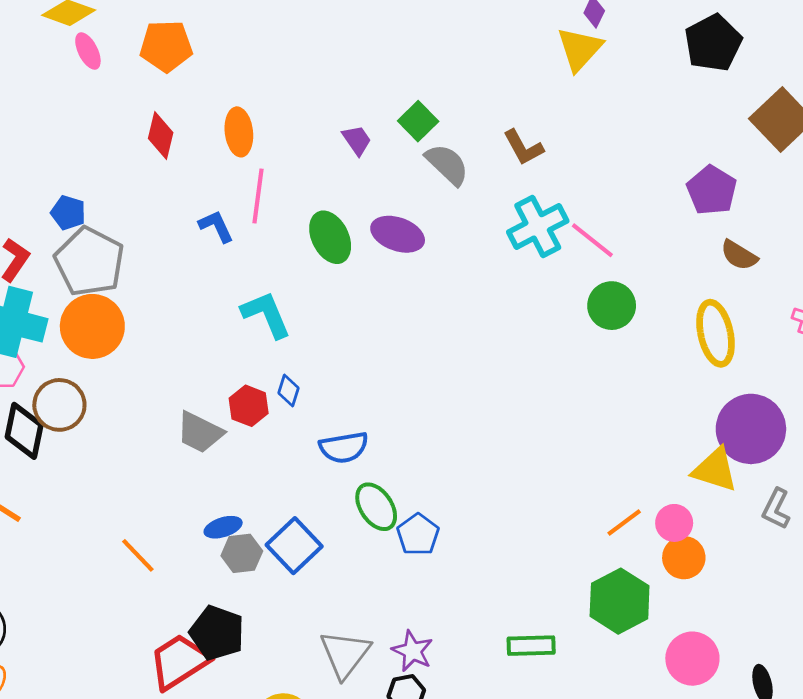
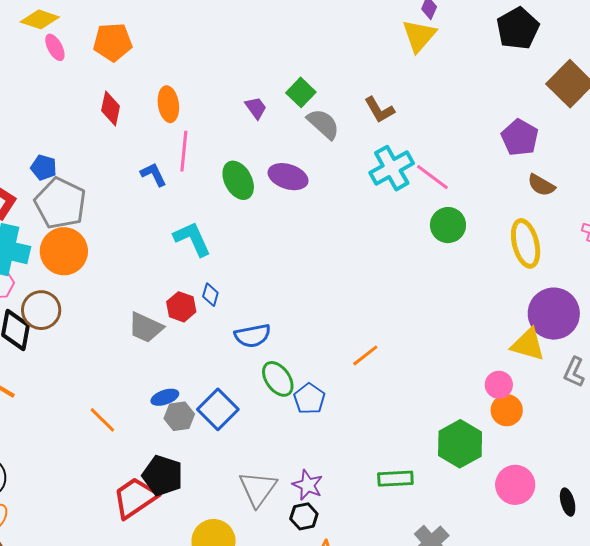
orange line: (624, 523) -> (365, 355), moved

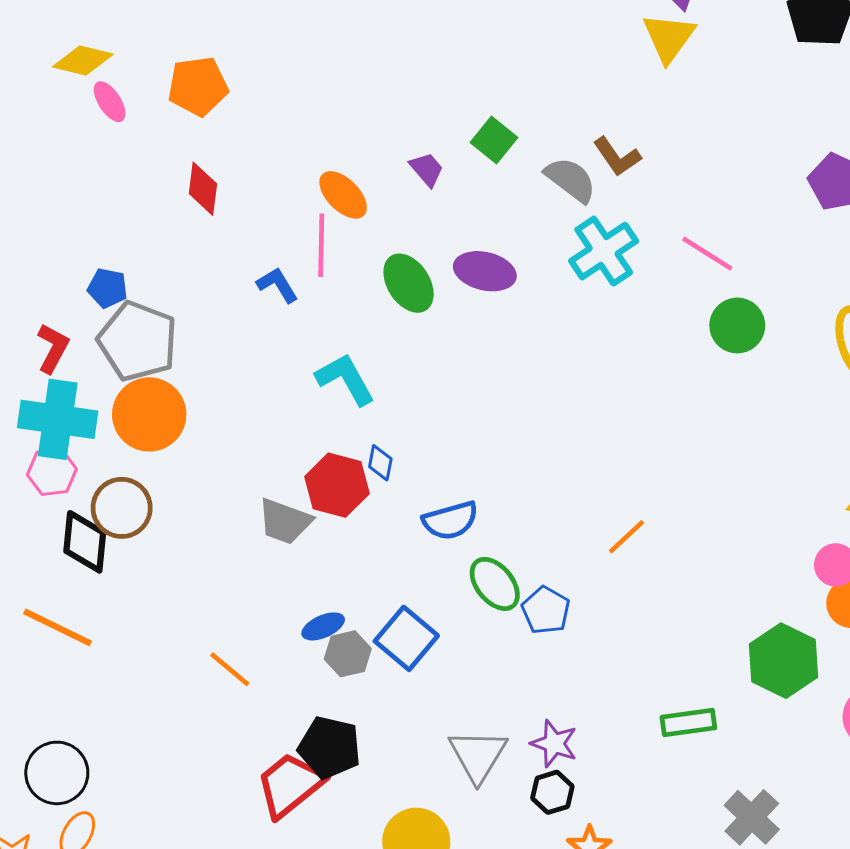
orange ellipse: (168, 104) -> (343, 195), moved, turned -32
gray semicircle: (323, 124) -> (571, 180), moved
cyan cross: (392, 168) -> (604, 251), moved
red hexagon: (181, 307) -> (337, 485), size x1.4

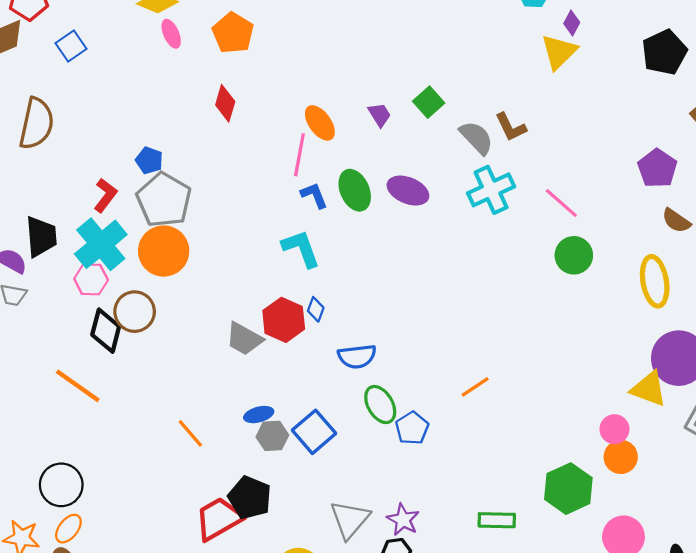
orange pentagon: (198, 86) -> (233, 33), turned 30
blue L-shape: (277, 285) -> (314, 195), moved
cyan cross: (58, 419) -> (101, 244), turned 33

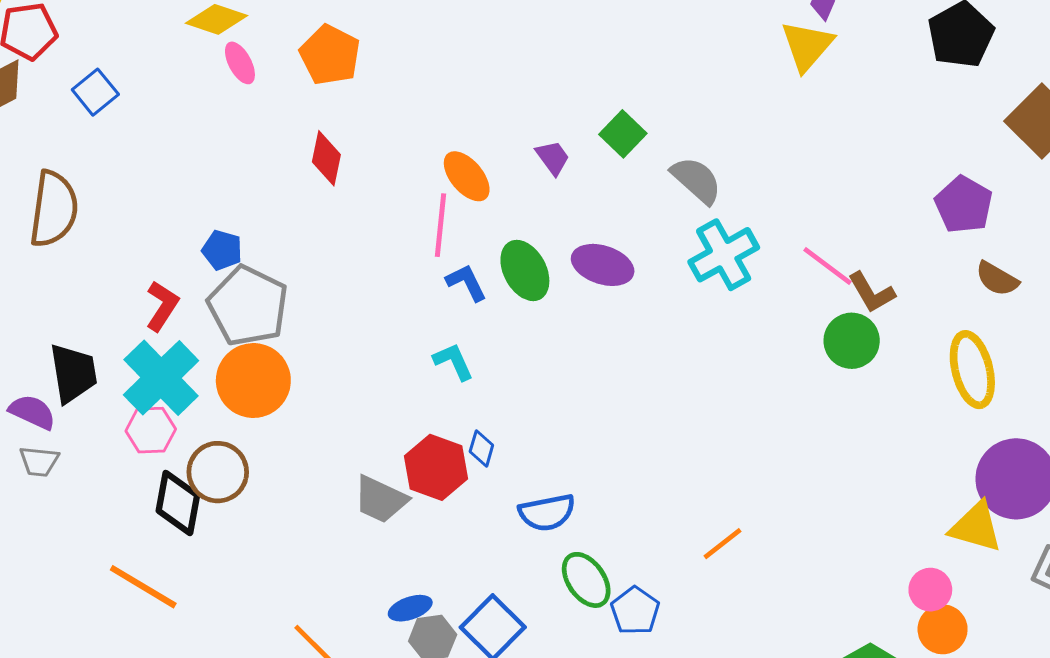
brown L-shape: (511, 127) -> (872, 292), moved
cyan L-shape: (301, 249) -> (453, 361), size x0.7

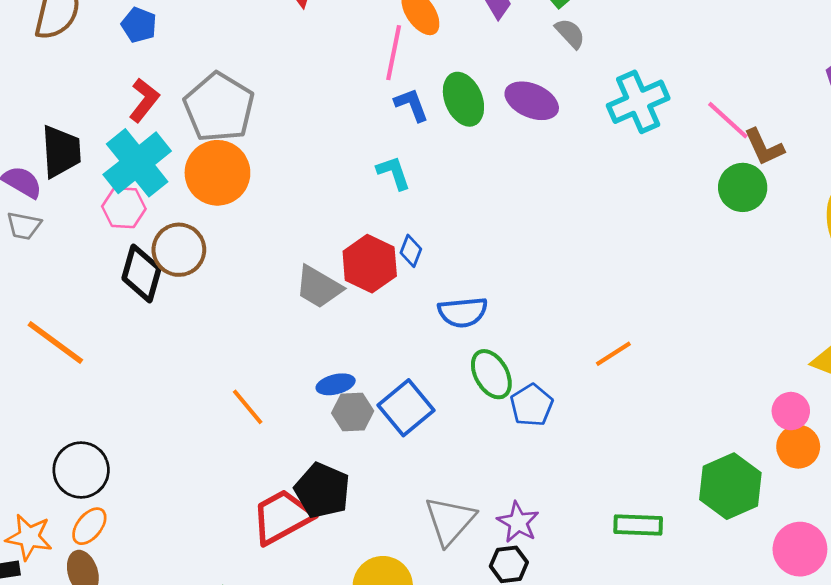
gray semicircle: (696, 180) -> (570, 33), moved, size x0.7
blue pentagon: (222, 250) -> (139, 25), moved
orange line: (143, 587) -> (55, 342), moved

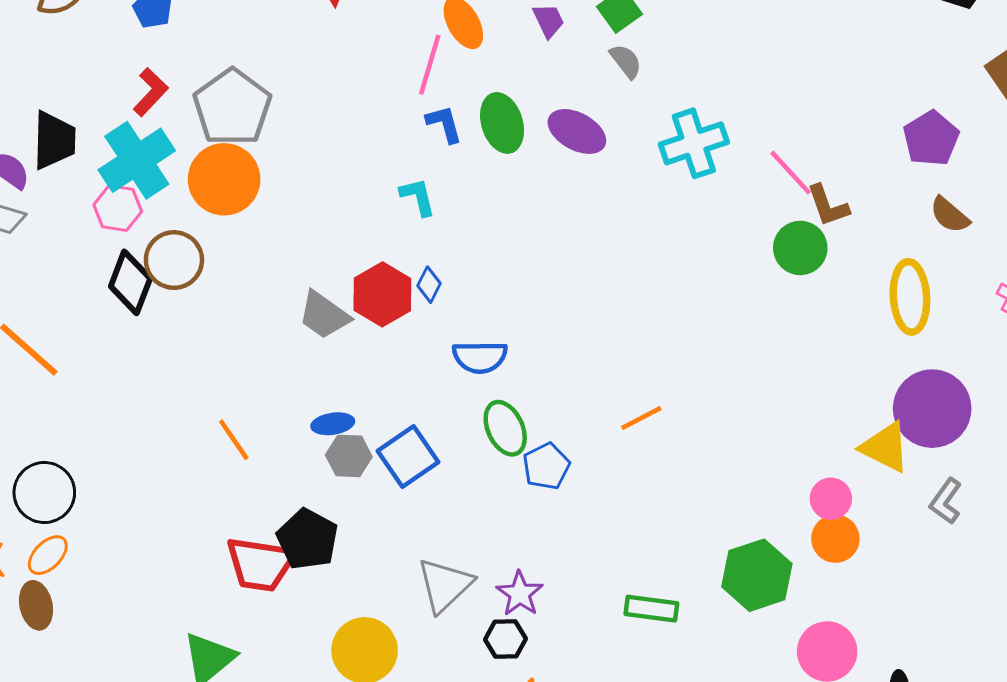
red trapezoid: (282, 517) -> (261, 564), turned -148

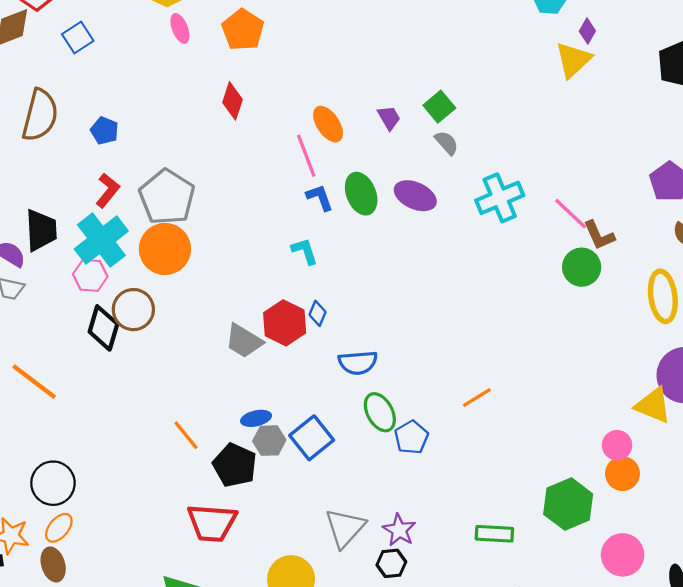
pink line: (430, 65) -> (306, 156), turned -33
black pentagon: (307, 539) -> (235, 465), moved

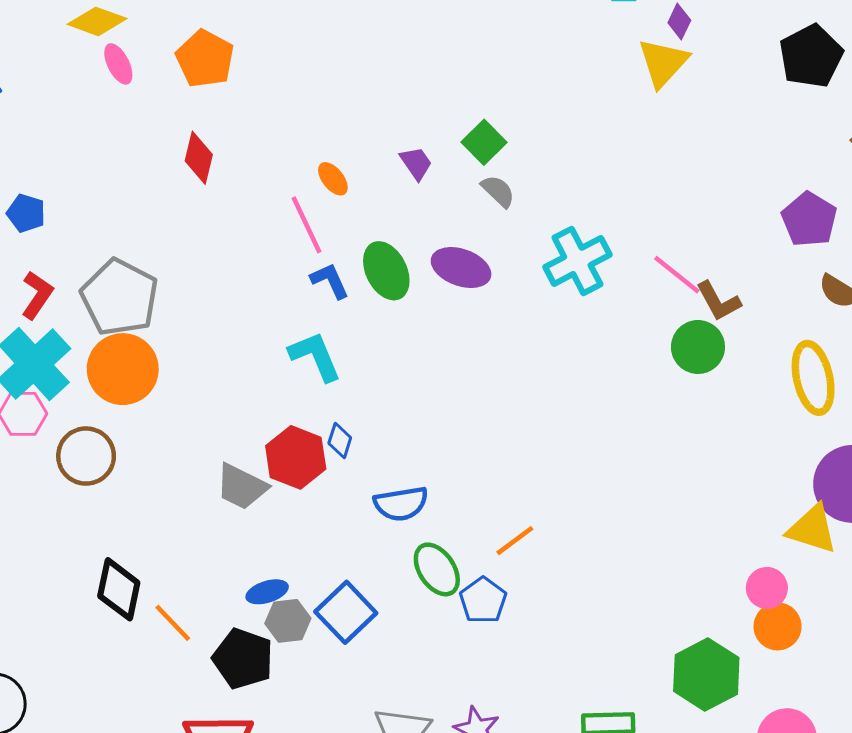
orange ellipse: (328, 124) -> (333, 179), size x0.7
cyan L-shape: (305, 251) -> (315, 356), size x1.4
black diamond: (103, 328) -> (119, 589), moved
orange line: (477, 398) -> (515, 541), moved

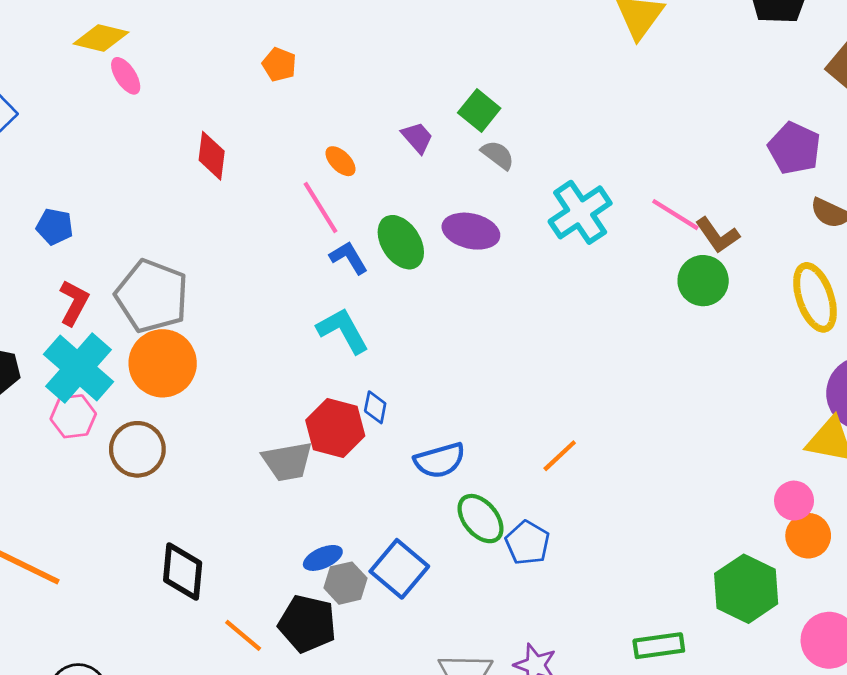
orange pentagon: (205, 59) -> (279, 64), moved, size x0.6
gray trapezoid: (242, 487) -> (287, 461), turned -30
orange line: (515, 541) -> (560, 456), moved
orange line: (173, 623) -> (243, 635), moved

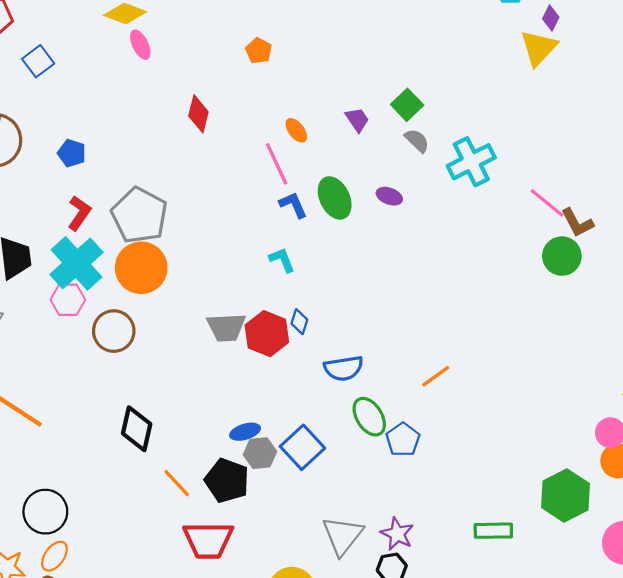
cyan cross: (580, 212) -> (471, 162), moved
purple ellipse: (471, 231) -> (389, 196), size x0.6
cyan L-shape: (343, 330) -> (282, 260), size x0.7
gray trapezoid: (287, 461) -> (226, 327), moved

